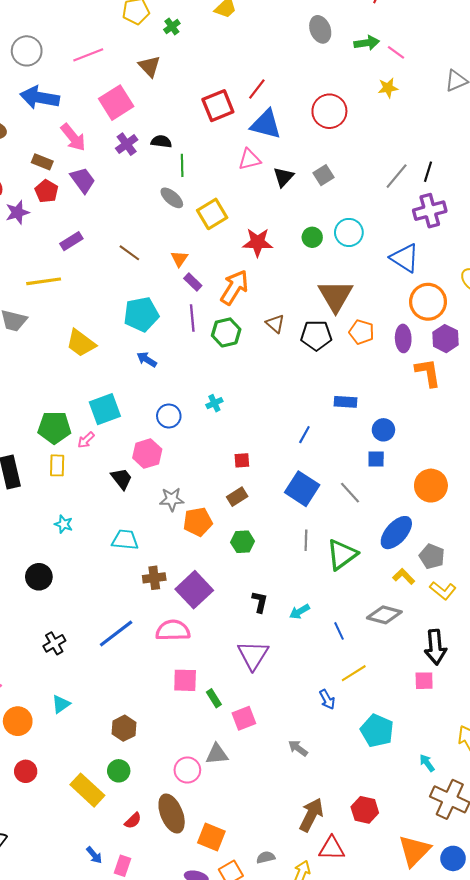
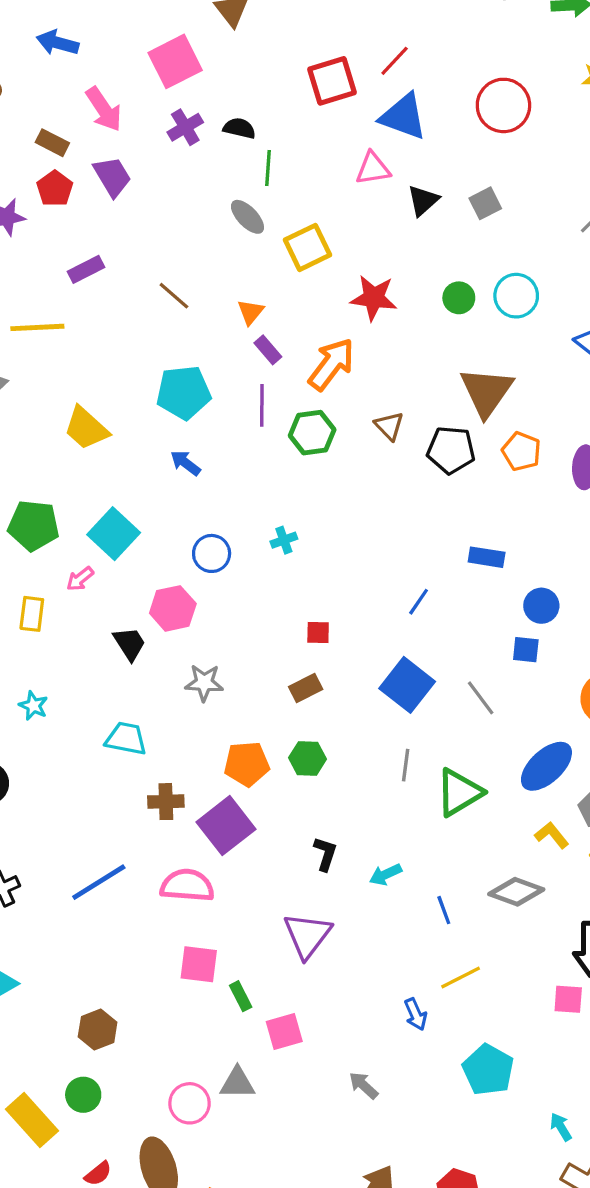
blue arrow: (40, 98) -> (58, 43), size x0.7
cyan square: (105, 409) -> (114, 534), turned -32
green pentagon: (54, 428) -> (34, 526), moved
orange pentagon: (198, 522) -> (247, 764), moved

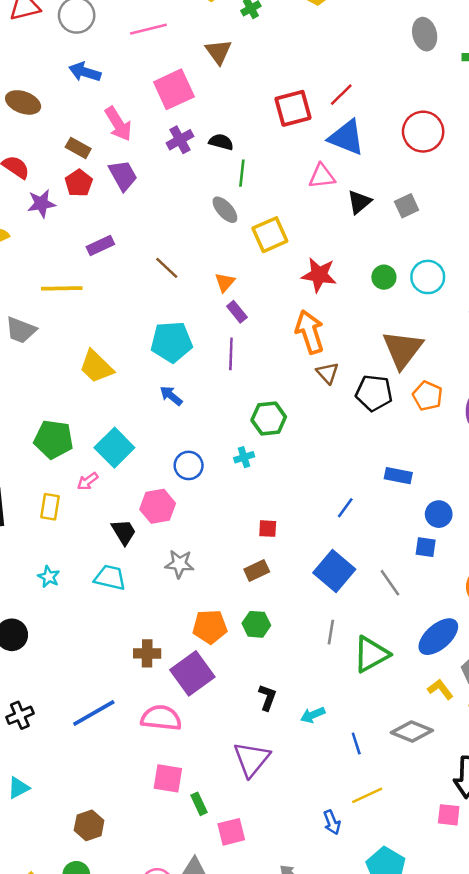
orange arrow: (331, 364) -> (310, 332), moved, turned -57
green hexagon: (312, 433) -> (269, 419), moved
cyan trapezoid: (126, 739) -> (110, 578), moved

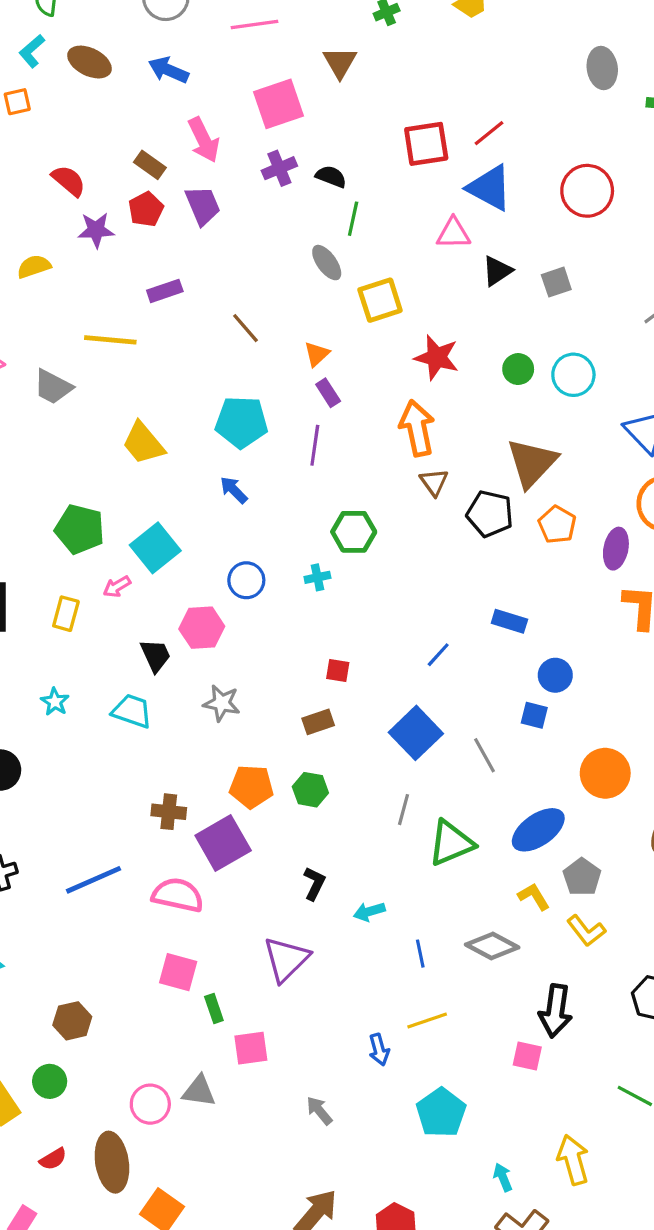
brown ellipse: (23, 102) -> (89, 62), moved

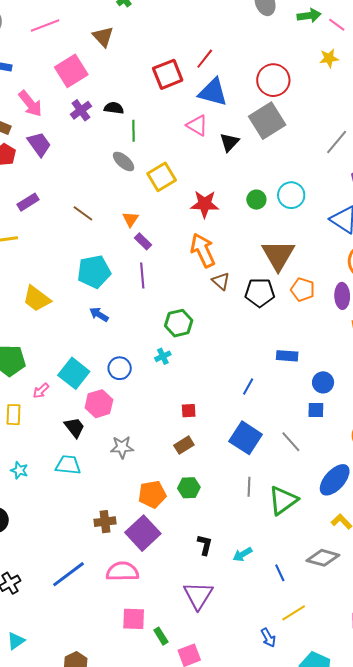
pink triangle: (453, 233) -> (197, 125), turned 45
gray square: (556, 282) -> (267, 121), moved, size x1.8
cyan square: (155, 548) -> (74, 373), moved

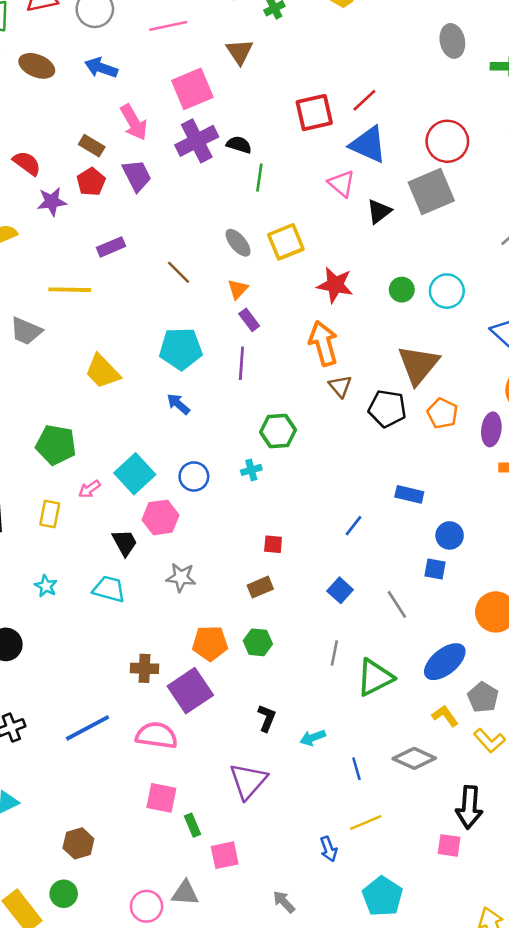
purple cross: (81, 110) -> (197, 141), size x1.5
gray ellipse: (124, 161) -> (238, 243), moved
blue square: (246, 438) -> (340, 590), size x0.6

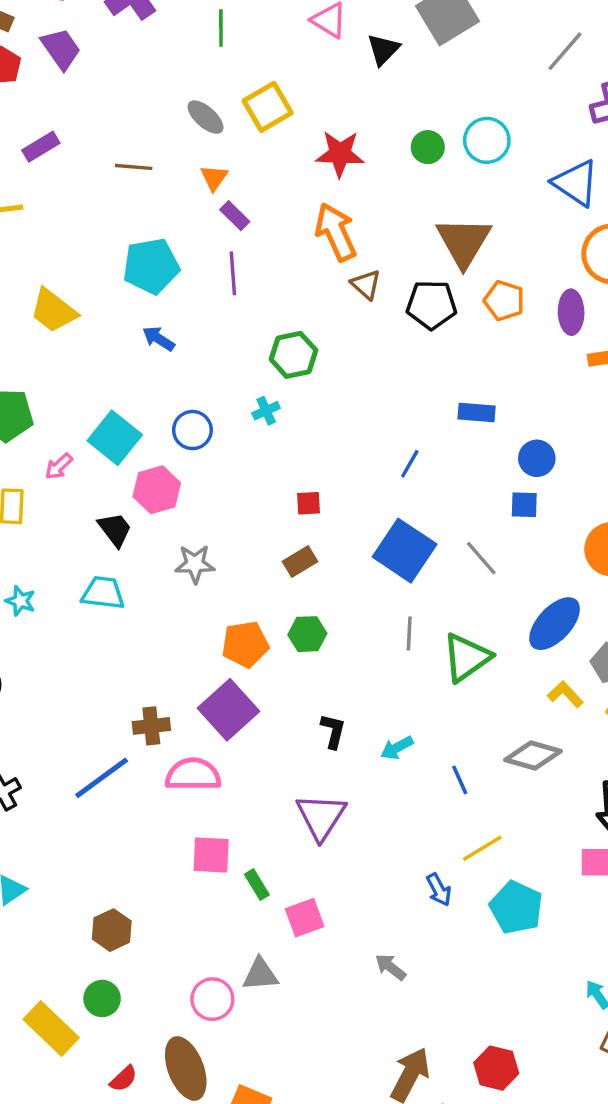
brown line: (179, 272) -> (134, 167), turned -32
blue square: (340, 590) -> (405, 551), size x1.8
brown cross: (144, 668) -> (151, 726), moved
cyan pentagon: (382, 896) -> (516, 907), moved

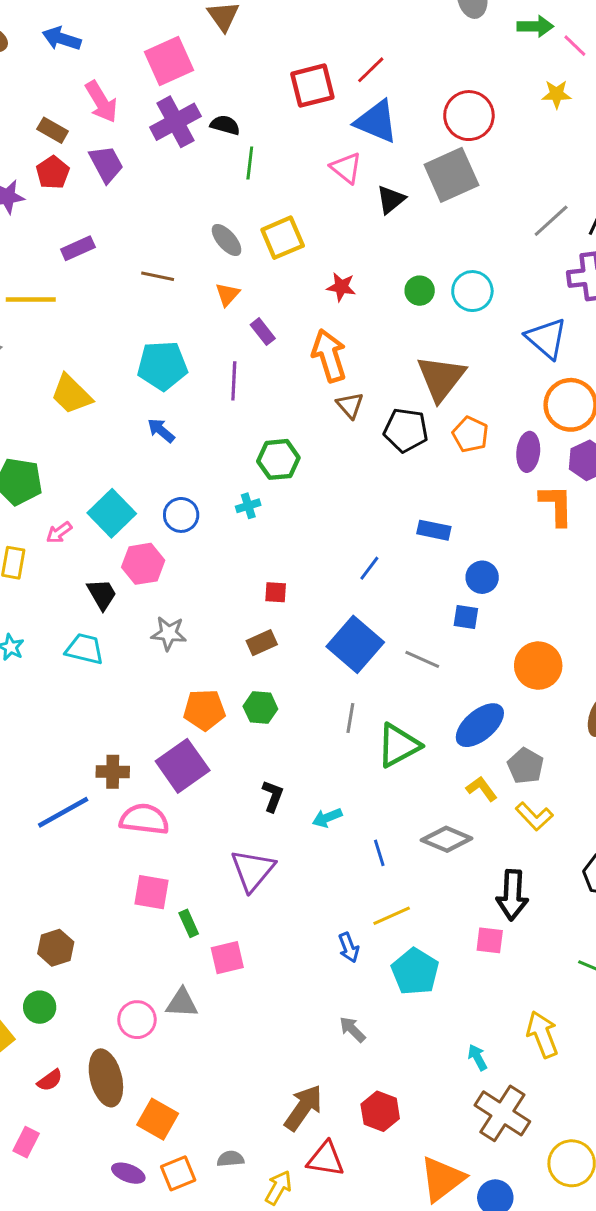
red star: (340, 154) -> (341, 287), size x0.7
purple rectangle: (235, 216) -> (263, 332), moved
gray line: (481, 558) -> (422, 659), turned -32
gray arrow: (390, 967) -> (352, 1029), moved

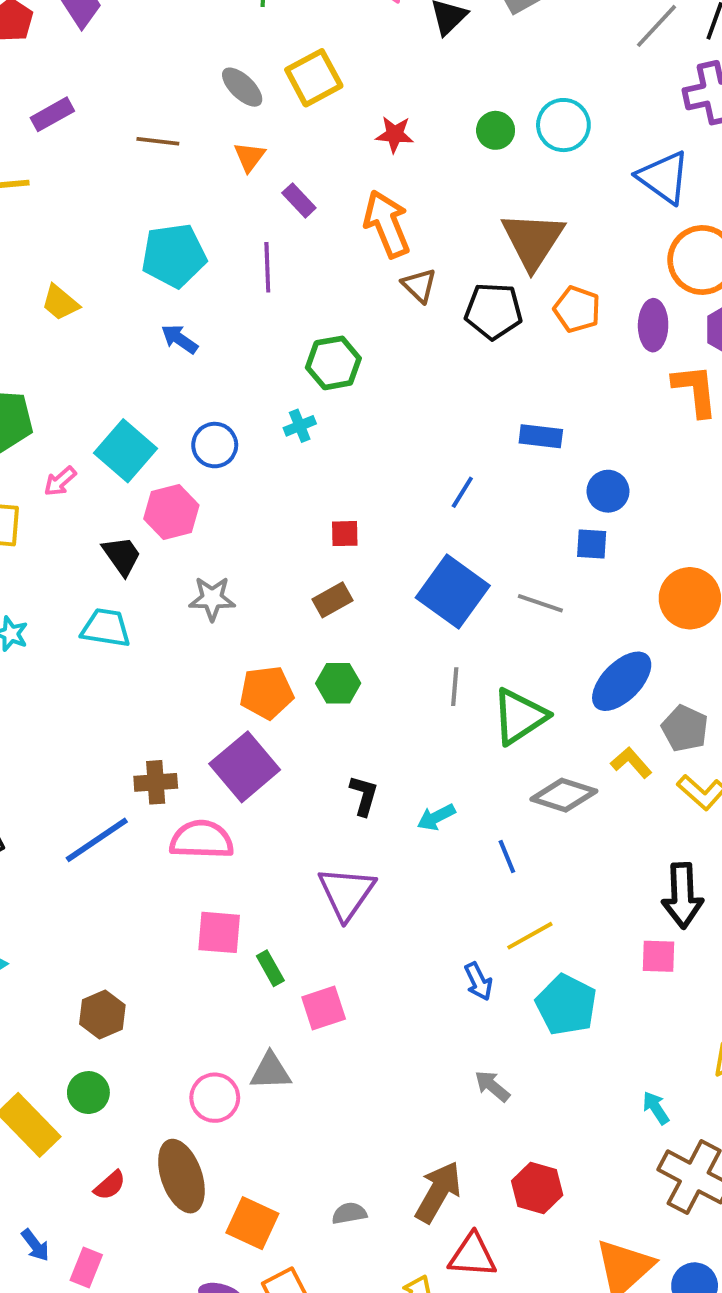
yellow trapezoid: (71, 394) -> (60, 303), size x0.7
gray diamond: (447, 839) -> (564, 795), moved
gray semicircle: (230, 1159) -> (349, 1213), moved

